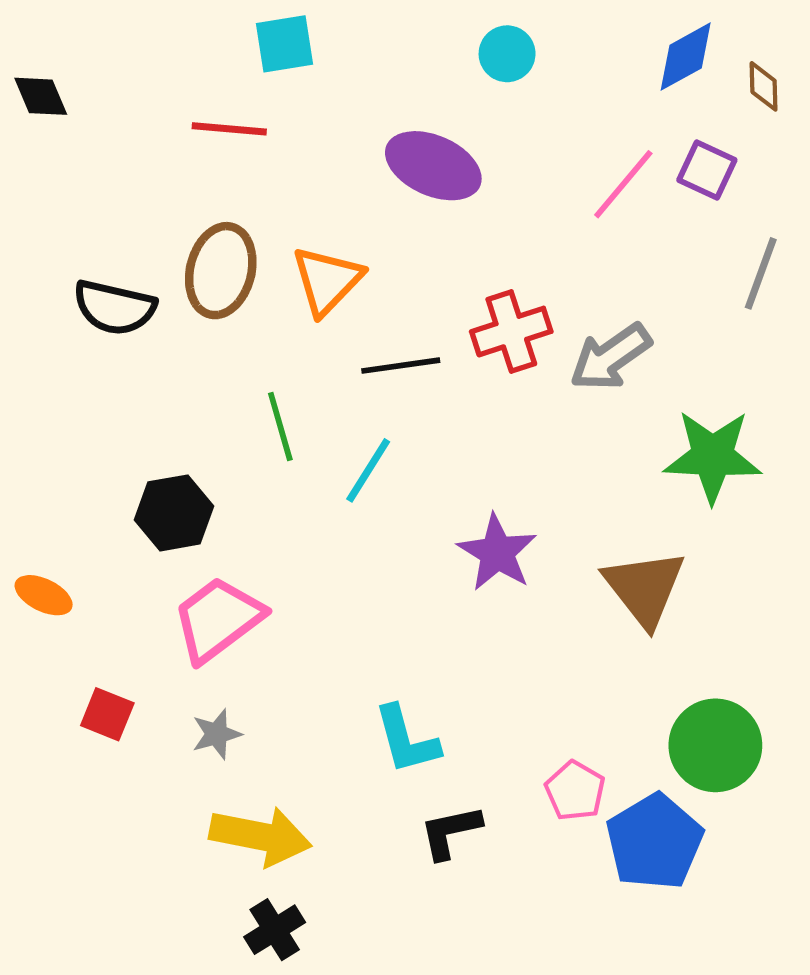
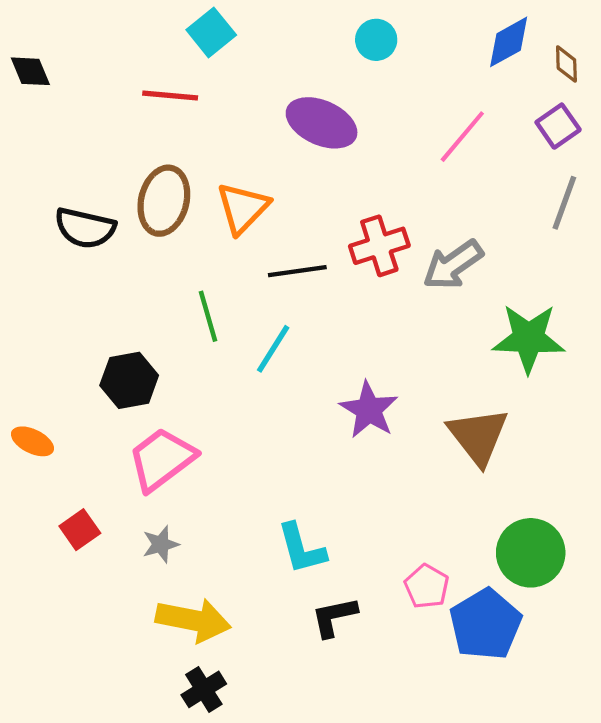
cyan square: (285, 44) -> (211, 32), turned -30
purple square: (707, 170) -> (558, 126), moved, turned 30
red square: (107, 714) -> (80, 530), turned 33

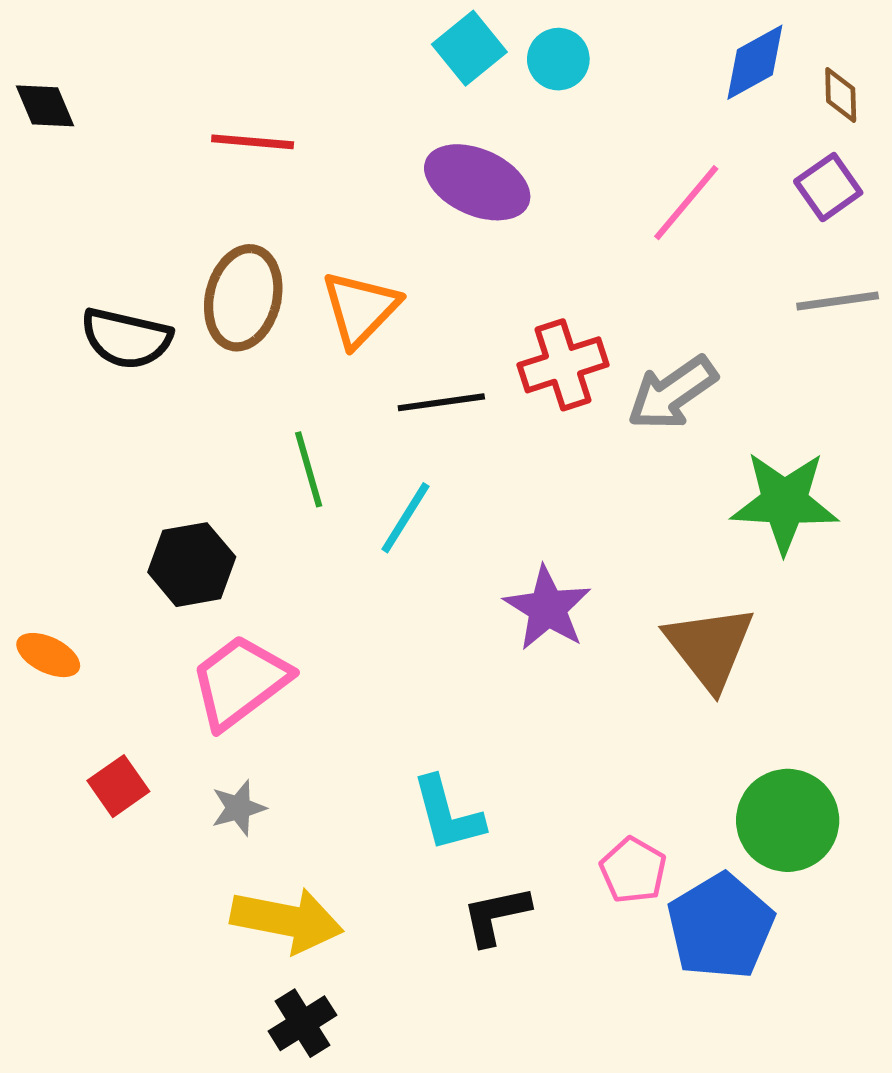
cyan square: (211, 32) -> (469, 48), moved
gray line: (564, 203) -> (838, 301), turned 62

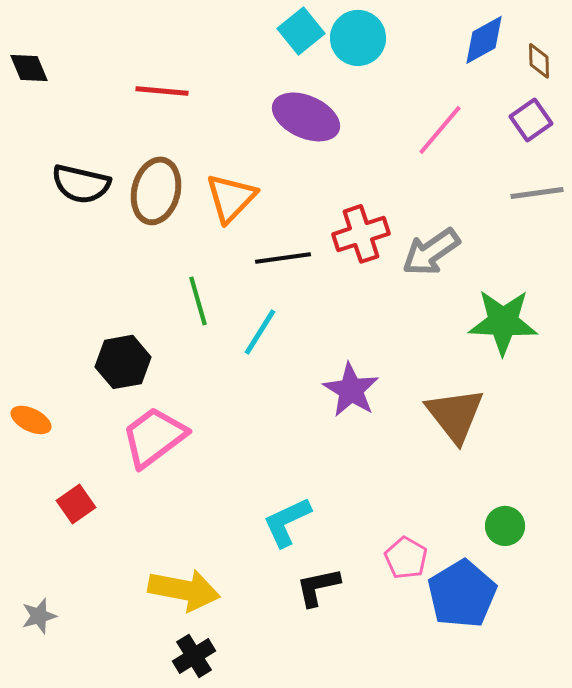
cyan circle: (558, 59) -> (358, 38), size x1.4
black semicircle: (126, 338) -> (81, 184), moved
gray star: (239, 808) -> (39, 616), moved
cyan L-shape: (448, 814) -> (287, 522), turned 80
green circle: (788, 820) -> (505, 526), size x0.6

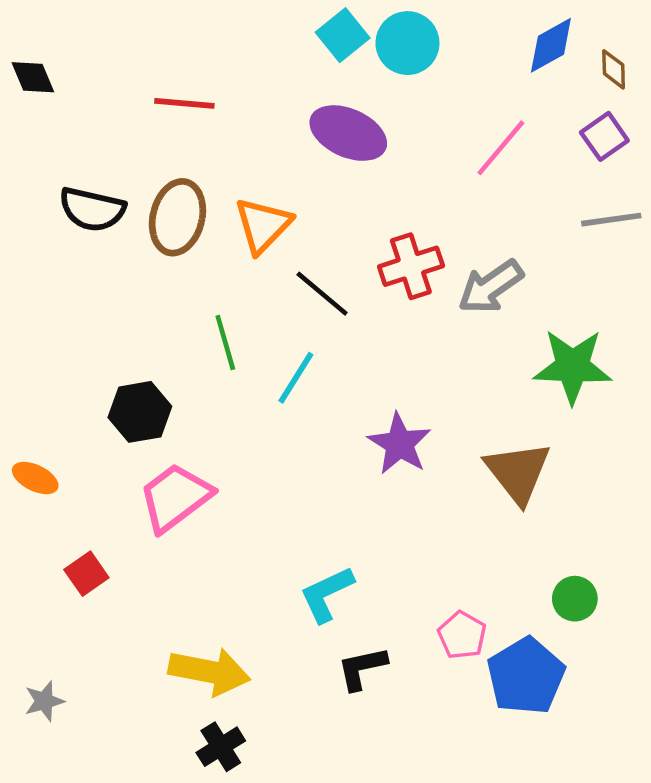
black line: (283, 258) -> (322, 294), turned 48

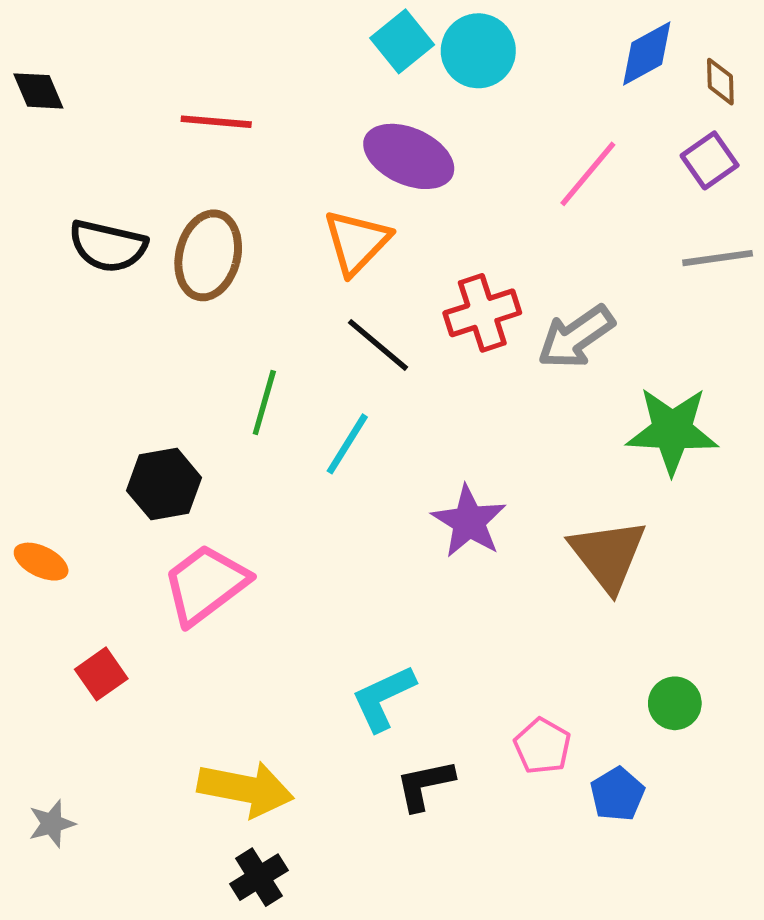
orange triangle: (263, 225) -> (357, 242), moved
green line: (225, 343) -> (264, 402), turned 32
blue pentagon: (526, 676) -> (617, 794), size x0.6

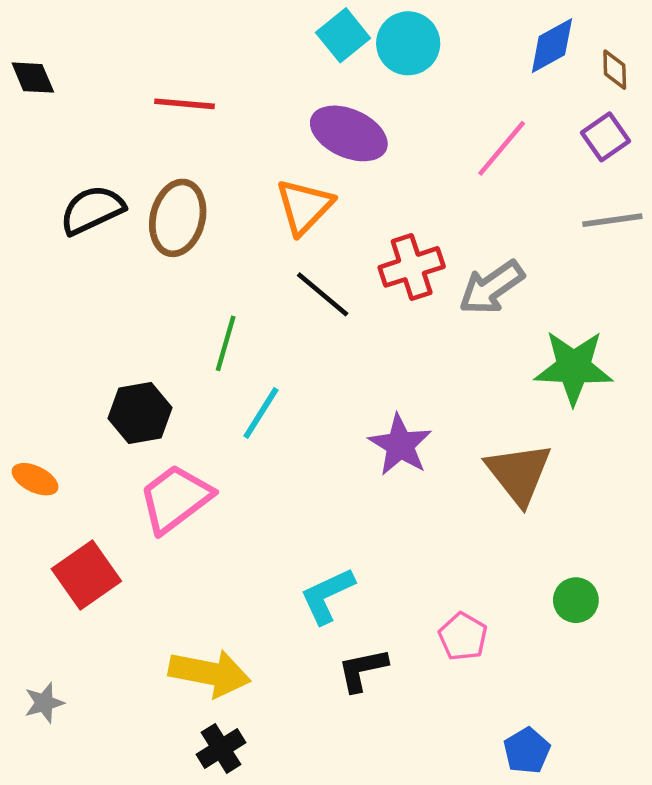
black semicircle: (108, 246) -> (92, 210), turned 142
cyan line: (347, 444) -> (261, 413), moved
red square: (101, 674) -> (86, 575), size x1.5
blue pentagon: (617, 794) -> (527, 751), moved

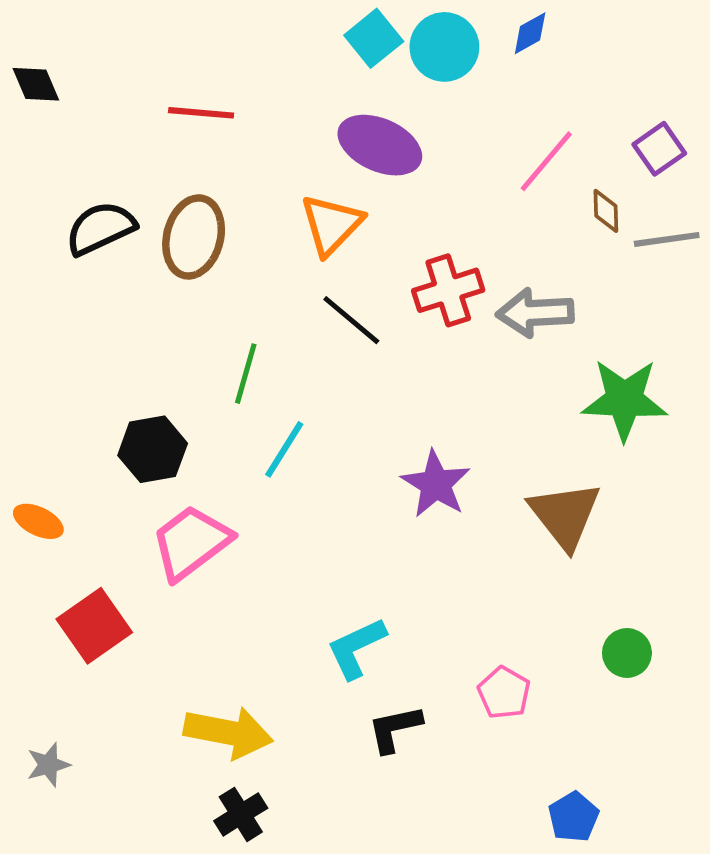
blue diamond: (552, 46) -> (530, 33), moved, size x0.7
brown diamond: (615, 70) -> (606, 211), moved
gray arrow: (491, 287) -> (535, 313), turned 32

